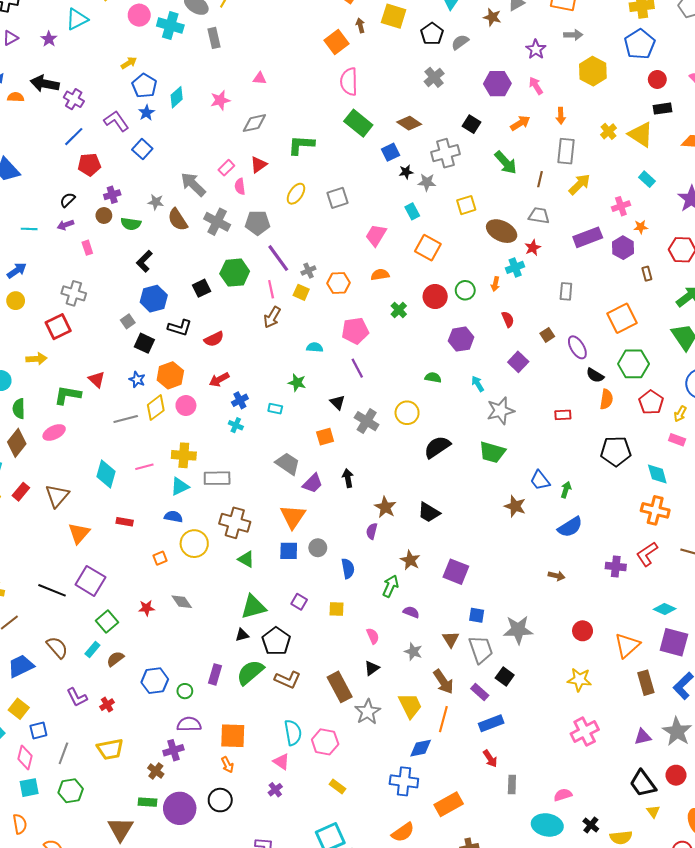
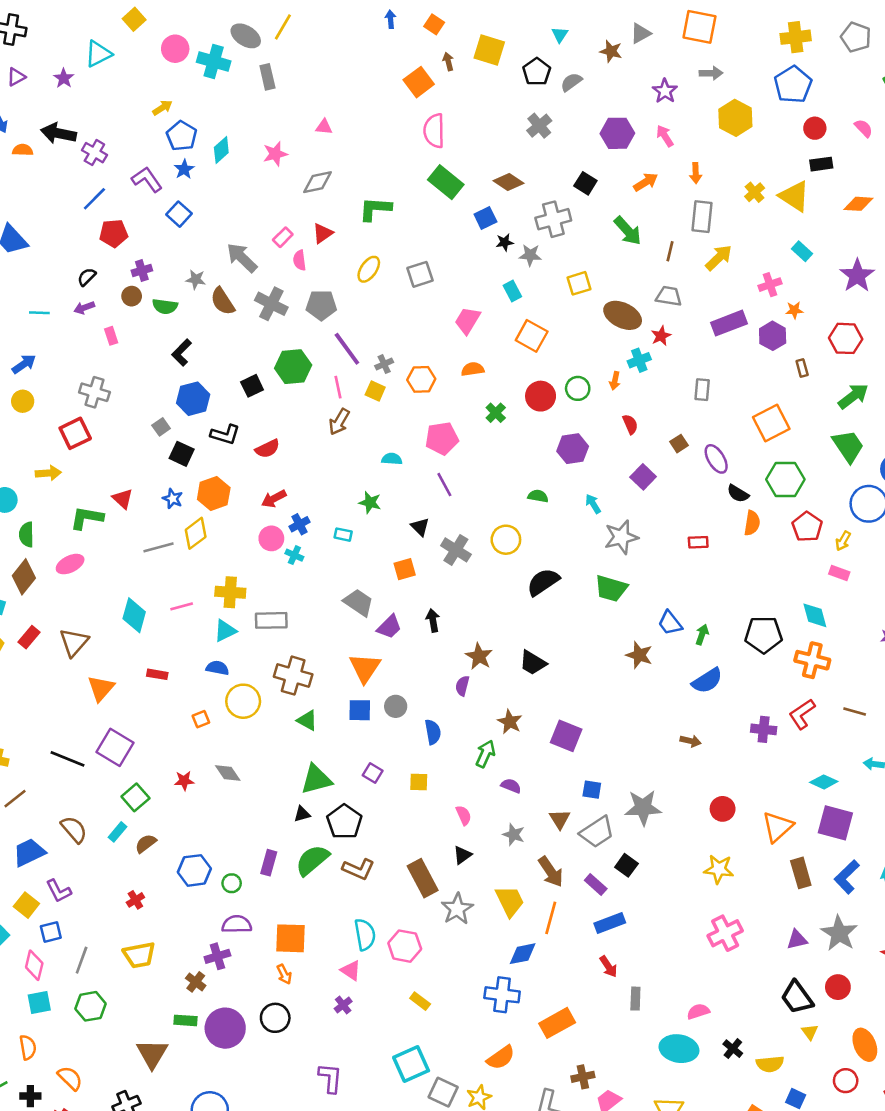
pink circle: (186, 406) -> (271, 538), moved
black pentagon: (616, 451) -> (764, 635), moved
gray trapezoid: (481, 650) -> (597, 832), turned 76
purple L-shape: (77, 697) -> (59, 891), moved

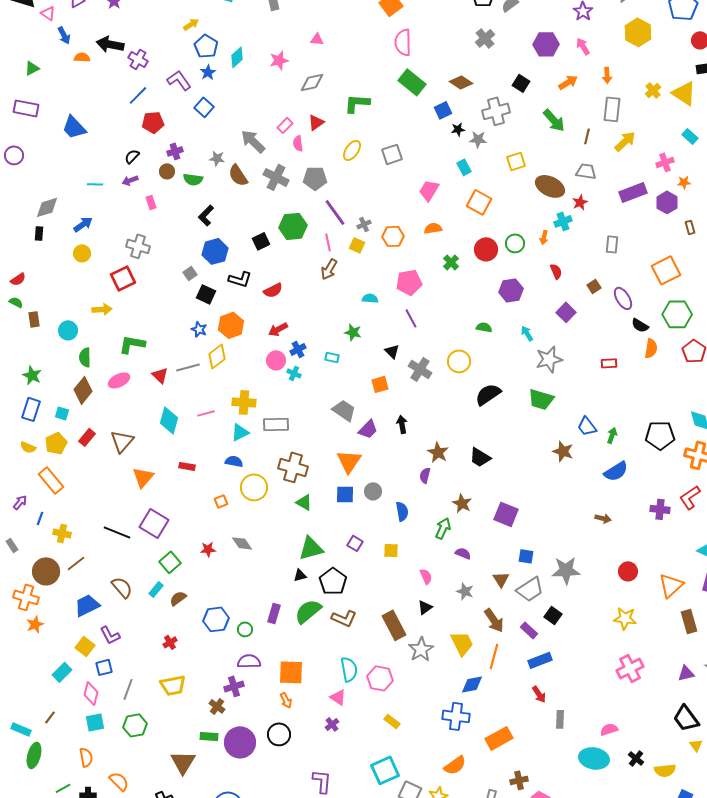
red triangle: (123, 499) -> (160, 375), moved

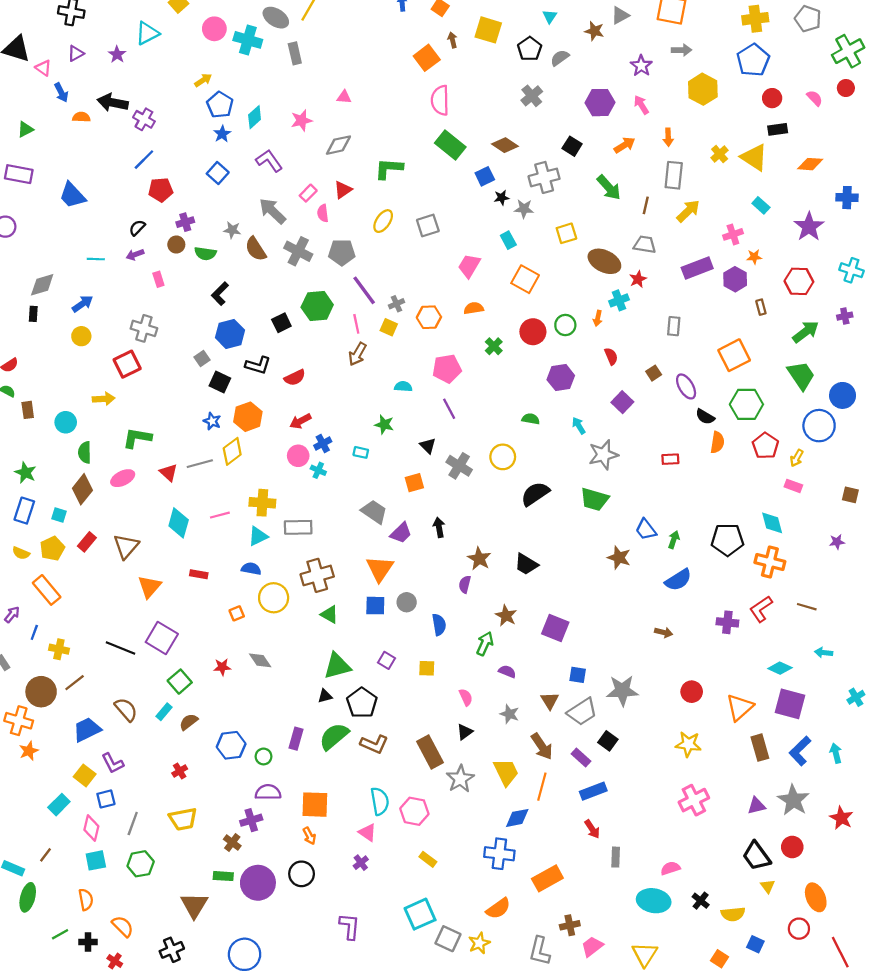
purple L-shape: (179, 80) -> (269, 161), moved
brown cross: (293, 467) -> (317, 575), turned -32

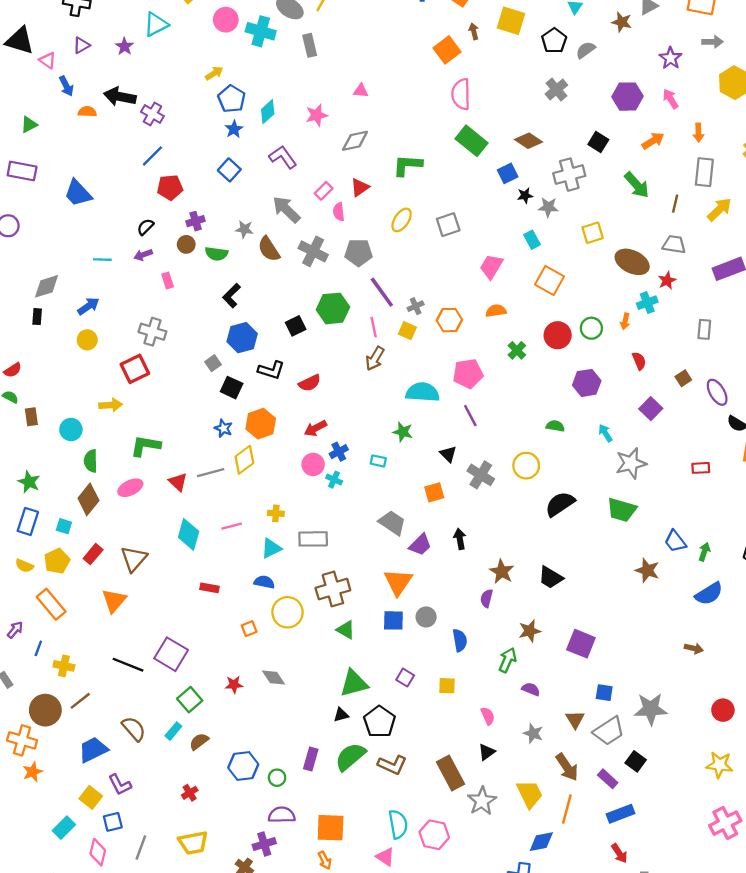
cyan semicircle: (403, 386) -> (423, 392), size x1.8
yellow cross: (262, 503) -> (276, 513), size x0.6
orange triangle: (149, 587) -> (114, 601), moved
brown star: (506, 616) -> (530, 631), turned 30

